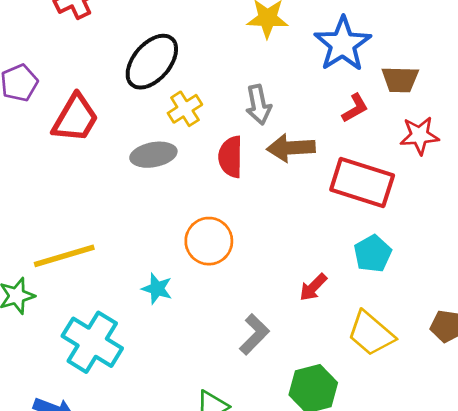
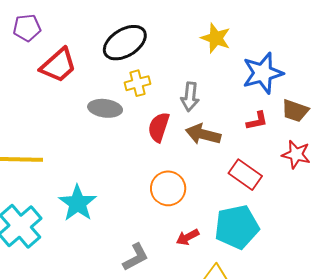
red rectangle: (362, 183) -> (245, 175), size x0.7
orange circle: (209, 241) -> (168, 188), moved
cyan pentagon: (373, 254) -> (237, 227), size x1.6
cyan star: (157, 289) -> (78, 203), size x1.6

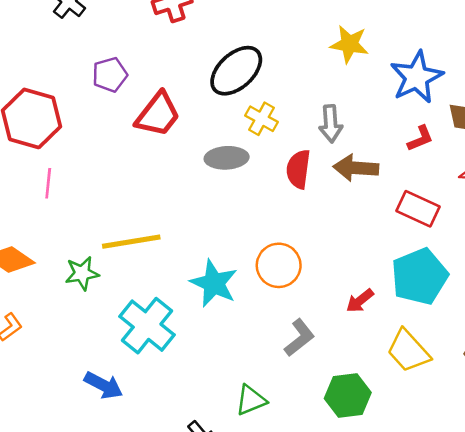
yellow cross: (137, 83) -> (262, 119), turned -35
orange circle: (168, 188) -> (279, 265), moved

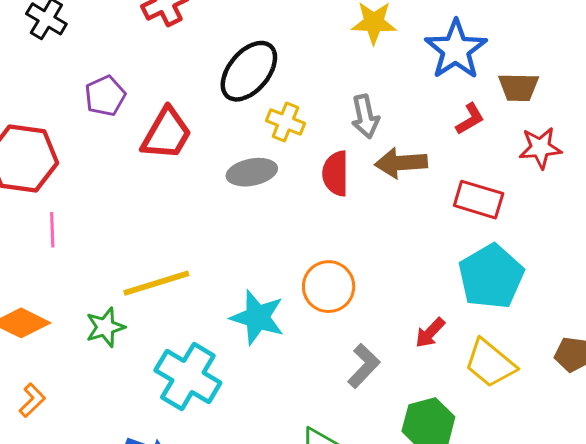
red arrow: (360, 301) -> (430, 333), moved

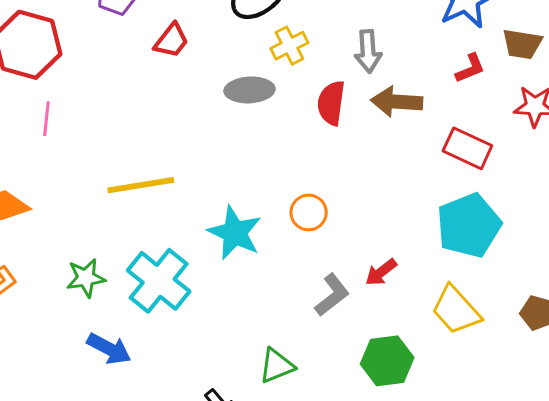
yellow cross: (285, 122) -> (289, 46), turned 33
red trapezoid: (167, 134) -> (171, 41), size x0.7
orange circle: (329, 287) -> (309, 212), size x0.7
green star: (105, 327) -> (86, 278), moved
red arrow: (430, 333) -> (381, 272), moved

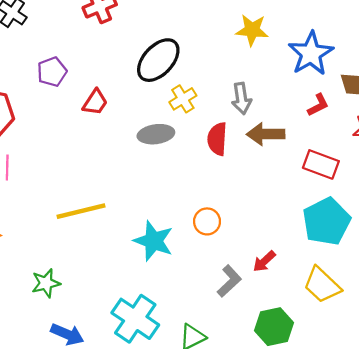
cyan cross: (159, 281) -> (135, 319), moved

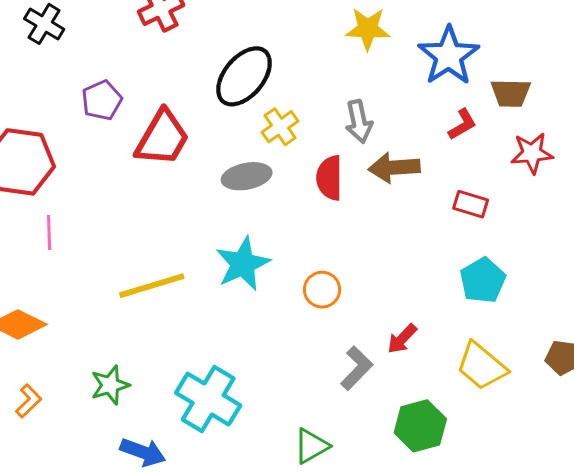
red trapezoid: (95, 102) -> (162, 138), size x1.6
red rectangle: (321, 164) -> (471, 204), size x0.7
cyan pentagon: (327, 221) -> (483, 280), size x0.7
cyan star: (154, 241) -> (243, 264), moved, turned 30
cyan cross: (135, 319) -> (208, 399), moved

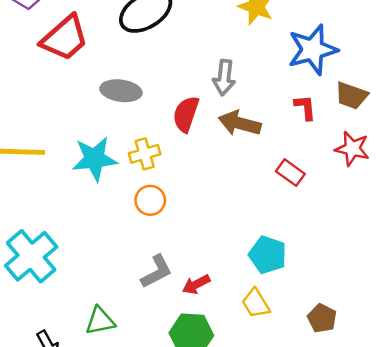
red L-shape: (462, 124) -> (305, 107), turned -84
yellow cross: (280, 127) -> (145, 154), moved
cyan pentagon: (483, 280) -> (268, 255), moved, turned 30
red arrow: (402, 339) -> (196, 284), moved
yellow trapezoid: (482, 366) -> (256, 303), size x0.7

